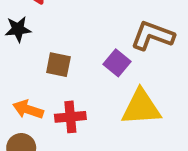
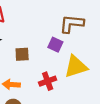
red cross: (70, 117) -> (48, 81), moved

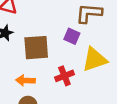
brown square: (22, 54) -> (36, 48), size x1.6

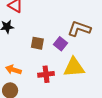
brown square: (36, 48) -> (37, 43), moved, size x0.6

